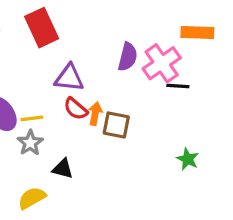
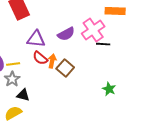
purple semicircle: (128, 57) -> (66, 34), moved, turned 48
brown square: (116, 125) -> (65, 68), turned 30
black triangle: (63, 169) -> (23, 95), moved

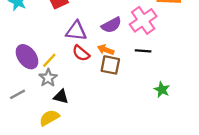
black line: (103, 44) -> (143, 51), moved
orange arrow: (52, 61) -> (106, 50), moved, turned -80
yellow line: (13, 64) -> (49, 60), turned -40
brown square: (65, 68) -> (110, 65), turned -30

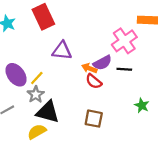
purple semicircle: (111, 25) -> (102, 63), moved
red semicircle: (81, 53) -> (94, 81), moved
brown square: (110, 65) -> (94, 119), moved
black triangle: (61, 97) -> (48, 112), size x1.6

